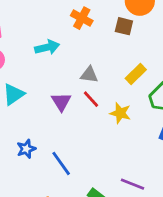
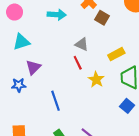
brown square: (124, 26) -> (102, 18), moved
purple triangle: (61, 102) -> (33, 67), moved
blue line: (61, 163) -> (56, 101), moved

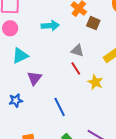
blue star: (19, 85) -> (16, 100), moved

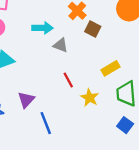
gray triangle: (77, 51) -> (60, 45), moved
purple triangle: (34, 78) -> (26, 100), moved

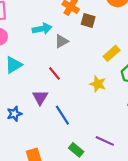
gray triangle: (60, 45) -> (62, 41), turned -40
red line: (68, 80) -> (54, 73), moved

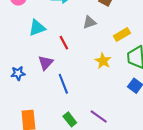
gray triangle: (62, 41) -> (89, 22), moved
cyan triangle: (13, 65) -> (37, 28), moved

